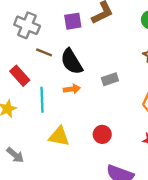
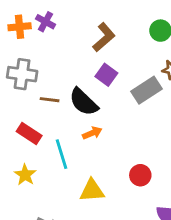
purple square: (73, 21) -> (106, 75), moved, turned -30
gray rectangle: (110, 79) -> (146, 90), moved, size x1.5

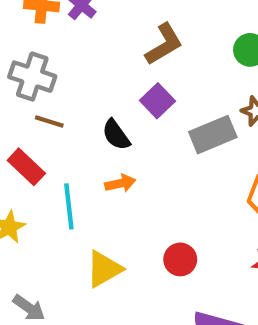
brown line: (50, 100) -> (49, 121), moved
black semicircle: (84, 102) -> (116, 135), size x0.7
yellow triangle: (92, 191) -> (104, 269), turned -36

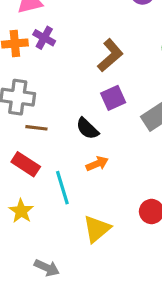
purple square: (157, 101) -> (113, 98), turned 30

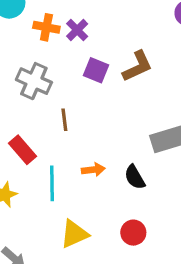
purple square: (113, 98) -> (96, 70), moved, turned 30
brown line: (36, 128) -> (64, 120), moved, turned 60
black semicircle: (87, 129) -> (135, 177), moved

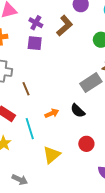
purple cross: (77, 30) -> (36, 23), moved
brown L-shape: (137, 66) -> (65, 26), moved
purple square: (96, 70) -> (35, 43), moved

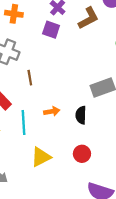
black semicircle: (78, 111) -> (81, 115), turned 35

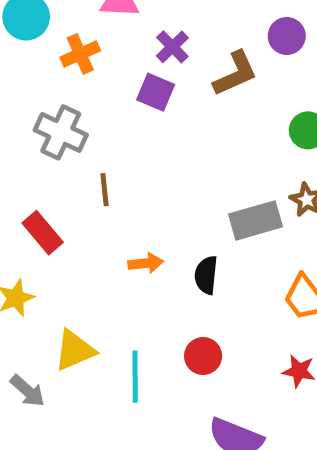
orange cross: (14, 14) -> (80, 54), turned -36
cyan line: (23, 122) -> (135, 377), moved
yellow triangle: (41, 157) -> (75, 350), moved

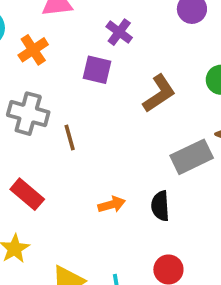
purple cross: (172, 47) -> (119, 32), moved
brown L-shape: (235, 73) -> (159, 93), moved
brown line: (105, 190) -> (70, 138), moved

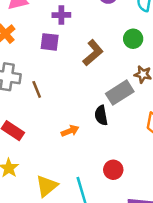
purple cross: (119, 32) -> (61, 15), turned -30
black semicircle: (160, 206) -> (101, 115), moved

